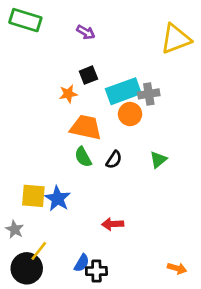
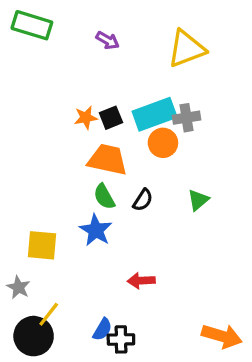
yellow triangle: (176, 39) -> (186, 49), moved
black square: (88, 75) -> (111, 118), moved
blue star: (58, 199) -> (96, 230), moved
orange arrow: (177, 268) -> (222, 336), size x1.6

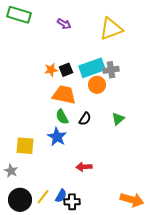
yellow line: (49, 314) -> (43, 197), moved

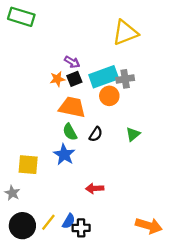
purple arrow: (64, 24) -> (72, 62), moved

